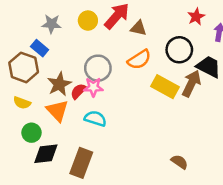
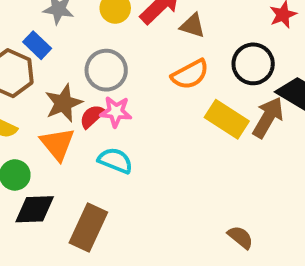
gray circle: (98, 68) -> (106, 70), moved

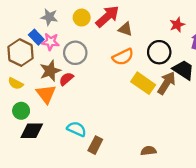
pink star: (116, 112) -> (50, 42), moved
cyan semicircle: (115, 161) -> (77, 129), moved
brown rectangle: (88, 228) -> (95, 145), moved, size x0.7
brown semicircle: (240, 237) -> (148, 151), turned -48

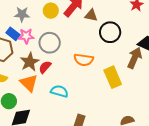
black circle: (159, 52) -> (110, 32), moved
orange semicircle: (123, 57) -> (84, 60), moved, turned 42
yellow rectangle: (143, 83) -> (113, 77), moved, turned 40
cyan semicircle: (77, 129) -> (59, 91), moved

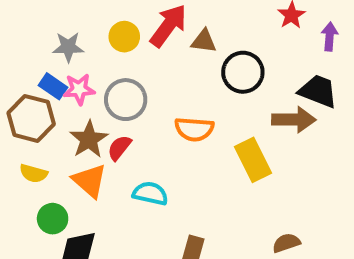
brown arrow: (135, 58) -> (294, 120), turned 70

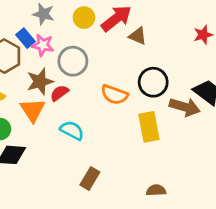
black circle: (243, 72) -> (153, 82), moved

